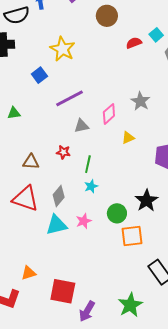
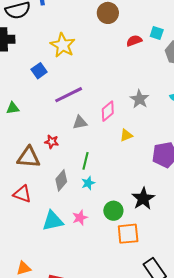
cyan square: (156, 35) -> (157, 33), turned -32
red star: (63, 152) -> (52, 142), moved
brown triangle: (31, 162) -> (29, 157), size x1.4
gray diamond: (59, 196) -> (61, 180), moved
red triangle: (25, 199) -> (22, 194), size x0.7

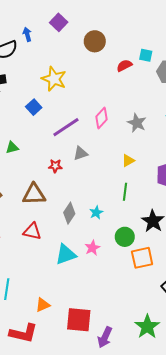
pink diamond: (108, 111) -> (101, 118), moved
red star: (52, 142) -> (55, 166), moved
green line: (86, 161) -> (125, 192), moved

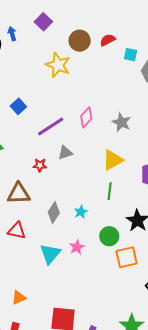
red semicircle: (124, 66) -> (108, 40), moved
yellow star: (54, 79) -> (58, 65), moved
yellow triangle: (128, 160) -> (113, 160), size x1.6
cyan triangle: (66, 254) -> (50, 254), turned -30
orange triangle: (43, 305) -> (19, 298), moved

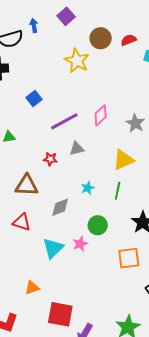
gray diamond: (54, 212) -> (60, 207), turned 30
cyan star: (81, 212) -> (88, 188), moved
green circle: (109, 236) -> (98, 225), moved
orange triangle: (19, 298) -> (32, 288), moved

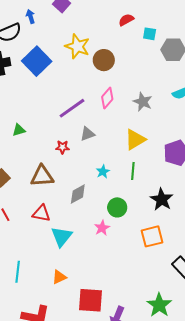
brown circle: (101, 38) -> (104, 60), moved
blue square: (34, 99) -> (37, 61), moved, size x1.8
cyan triangle: (53, 248) -> (62, 237), moved

